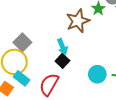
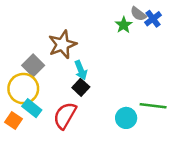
brown star: (78, 21) -> (62, 44), moved
cyan circle: (97, 74) -> (126, 118), moved

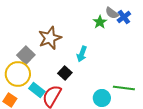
cyan arrow: (81, 70) -> (82, 54), moved, turned 42
cyan rectangle: (32, 108) -> (37, 90), moved

